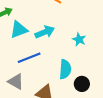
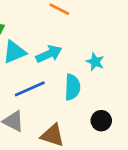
cyan semicircle: (65, 69) -> (72, 87), moved

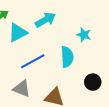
cyan arrow: (49, 54) -> (45, 20), moved

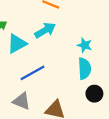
cyan semicircle: (67, 57) -> (84, 69), moved

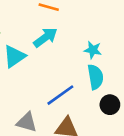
blue line: (33, 73) -> (60, 95), moved

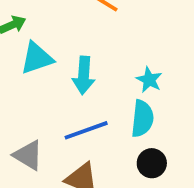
cyan arrow: (45, 37) -> (84, 75), moved, turned 115

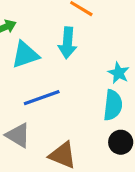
cyan arrow: (84, 75) -> (68, 43), moved
blue line: (86, 130) -> (42, 98), moved

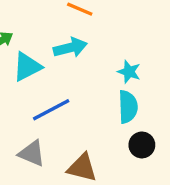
cyan arrow: (68, 43) -> (70, 48), turned -100

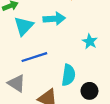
cyan triangle: (27, 67) -> (24, 26), turned -30
cyan semicircle: (128, 107) -> (68, 75), moved

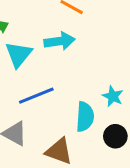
cyan star: (90, 41) -> (113, 96), moved

